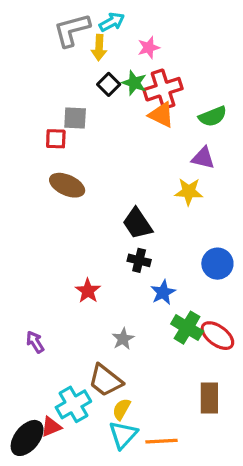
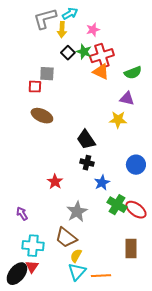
gray star: (123, 339) -> (77, 212), size x1.5
cyan cross: (73, 404) -> (33, 246), moved, turned 35
red triangle: (51, 427) -> (32, 267), turned -32

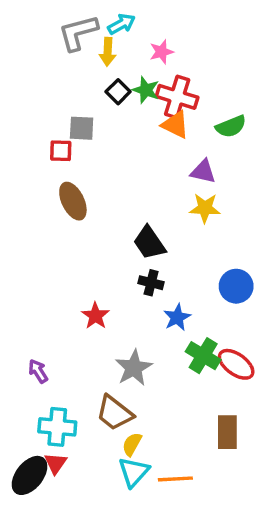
red cross: (102, 56) -> (177, 97), turned 35
purple triangle: (127, 99) -> (203, 172), moved
brown ellipse: (42, 116) -> (73, 201), turned 40

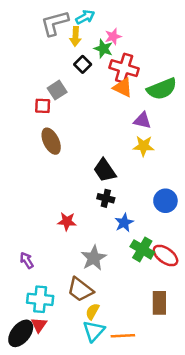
green star: (146, 90) -> (103, 49), moved
green semicircle: (231, 126) -> (162, 89), size x1.4
gray square: (82, 128) -> (57, 90), turned -36
red star: (95, 316) -> (67, 221), turned -30

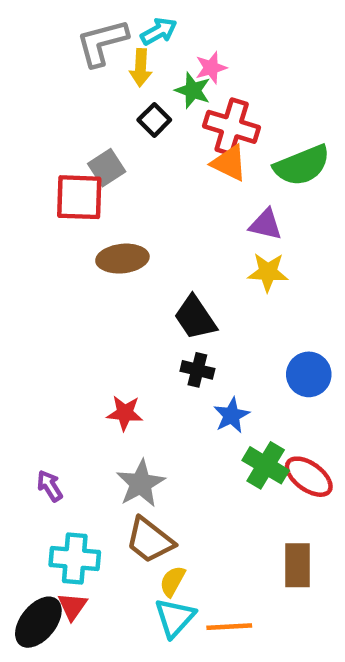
red square: (43, 106) -> (79, 197), size x1.6
brown ellipse: (51, 141) -> (122, 259), moved, turned -70
gray star: (94, 258) -> (141, 483), moved

